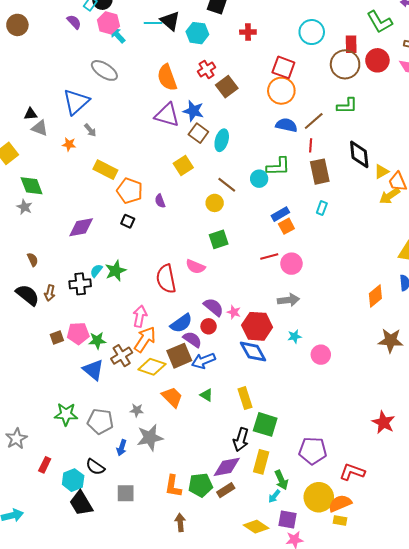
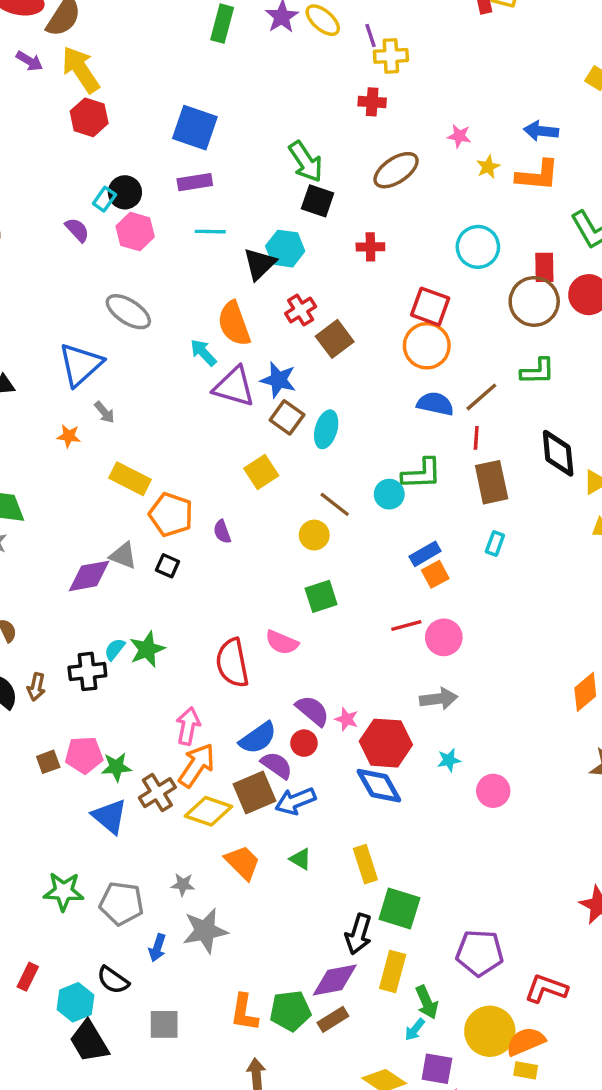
black triangle: (170, 21) -> (260, 264), moved, turned 35
cyan arrow: (118, 35) -> (203, 353), moved
gray triangle: (40, 128) -> (123, 556), moved

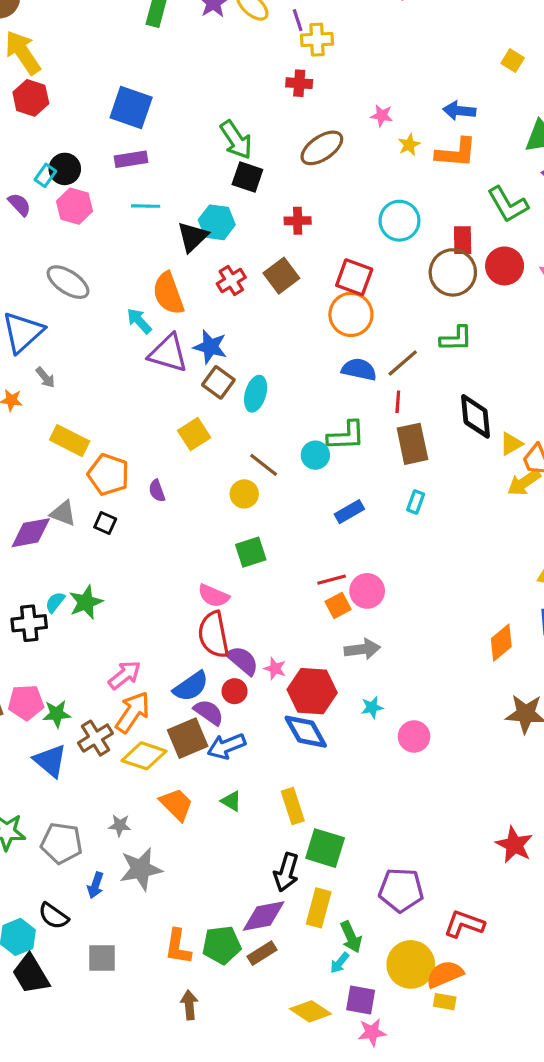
brown square: (335, 339) -> (281, 276), moved
orange square: (435, 574) -> (338, 605), moved
red semicircle: (232, 663) -> (214, 635), moved
pink arrow: (188, 726) -> (125, 675), turned 40

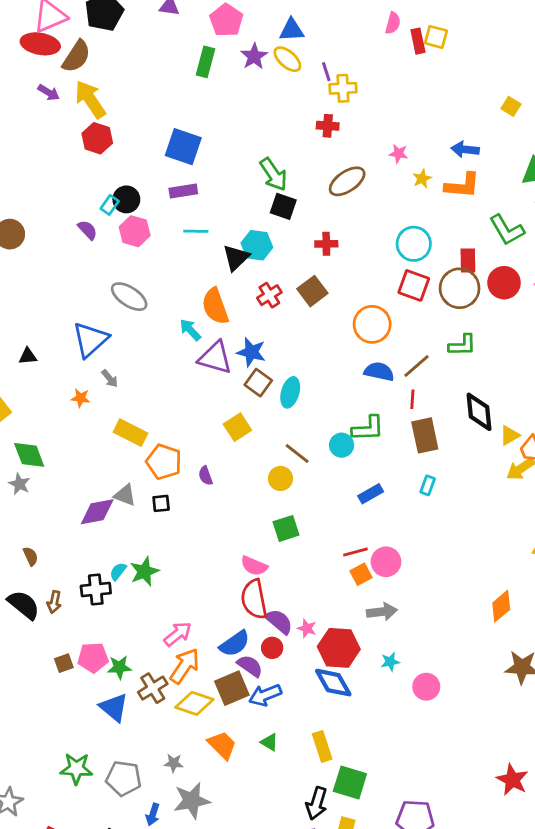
red square: (354, 277) -> (414, 285), moved
black square: (105, 523) -> (161, 503), turned -30

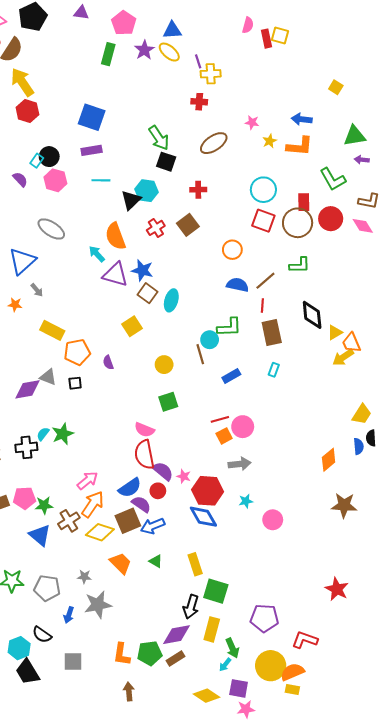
orange circle: (372, 324) -> (232, 250), size x0.7
brown line: (297, 453) -> (200, 354), moved, turned 36
orange pentagon: (164, 462) -> (77, 352), turned -30

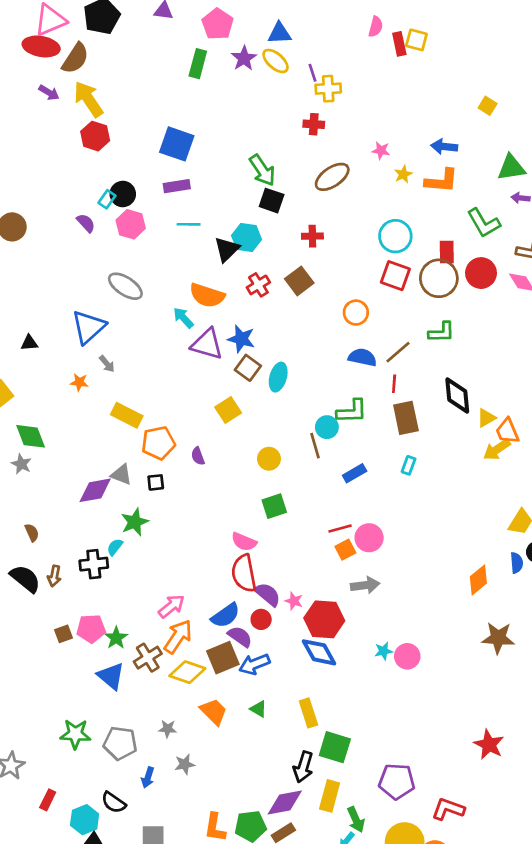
orange semicircle: (115, 236) -> (207, 295), turned -52
green star: (63, 434) -> (135, 522), moved
cyan star: (246, 501) -> (384, 651), moved
green star: (44, 505) -> (116, 638), turned -30
gray star: (98, 605) -> (185, 764), size x0.6

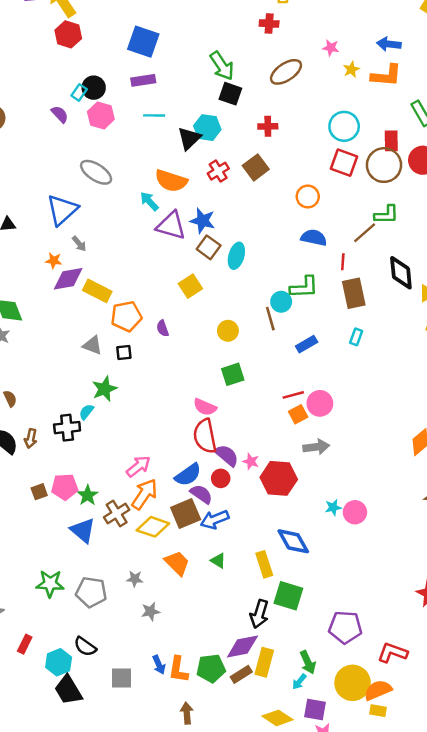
brown line: (398, 352) -> (365, 233), moved
purple diamond: (95, 490) -> (68, 279), moved
blue diamond: (319, 652) -> (293, 541), moved
blue arrow: (148, 777) -> (159, 665), moved, turned -42
yellow rectangle: (330, 796) -> (264, 662), moved

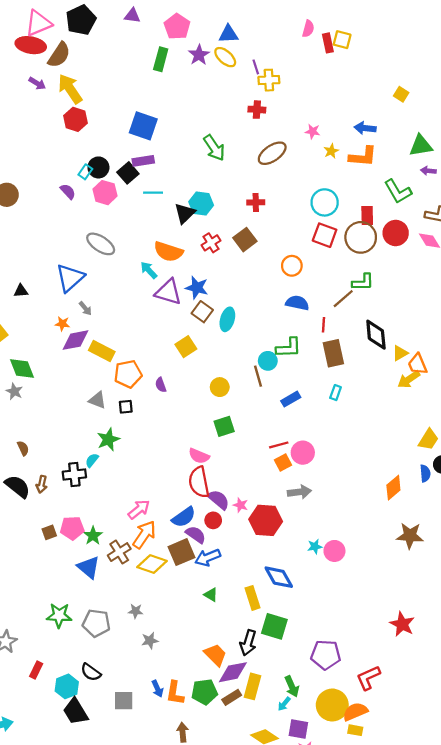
black square: (230, 94) -> (128, 173), moved, turned 30
orange trapezoid: (177, 563) -> (215, 655), moved
red L-shape: (392, 653) -> (368, 678), turned -44

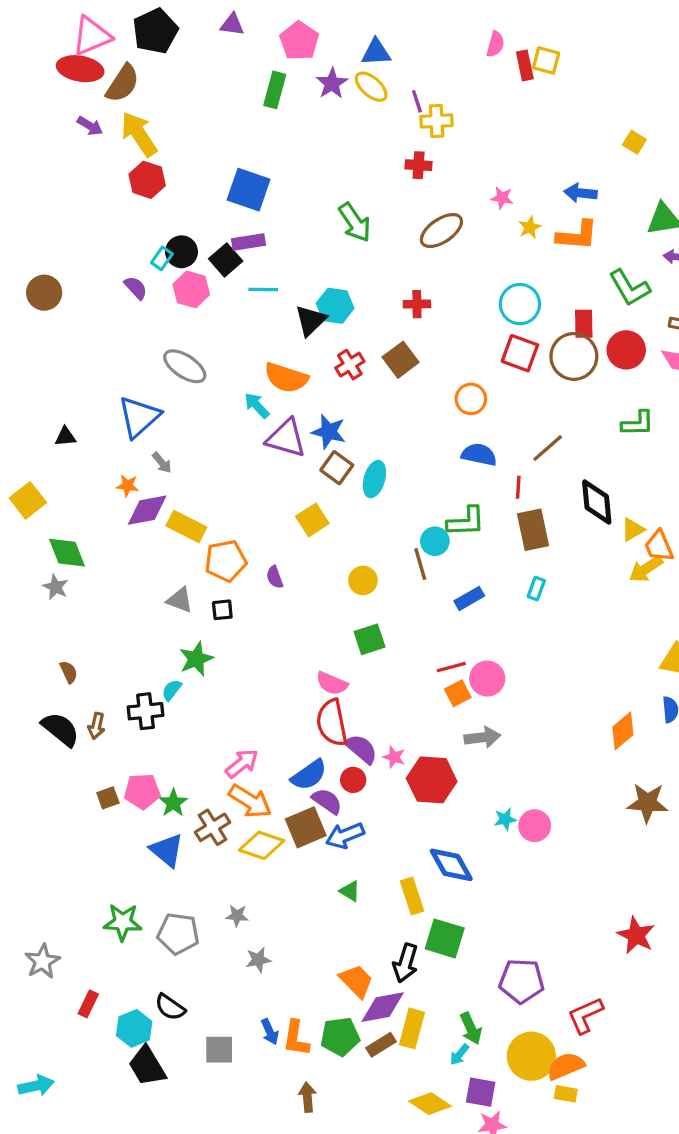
green L-shape: (363, 282) -> (638, 423), moved
orange arrow: (144, 535) -> (250, 801), turned 88

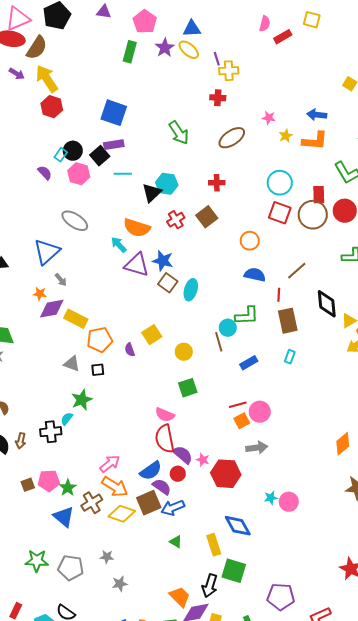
yellow square: (546, 60) -> (312, 20), moved
red rectangle: (525, 65) -> (283, 37), turned 72
yellow square: (312, 520) -> (152, 335), moved

